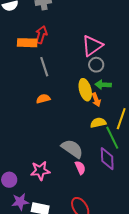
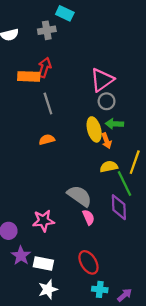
purple star: (20, 202) -> (21, 256), turned -30

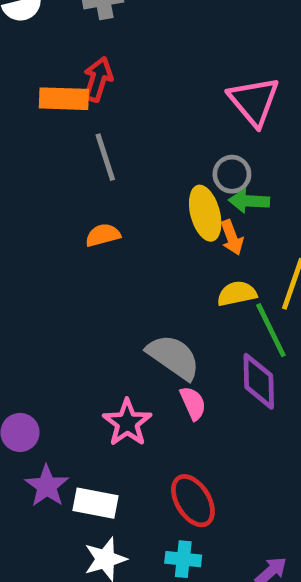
pink triangle: (102, 80) -> (254, 101), moved, turned -35
gray circle: (107, 101) -> (232, 174), moved
pink star: (43, 221) -> (127, 423), moved, turned -30
cyan cross: (100, 289) -> (183, 559), moved

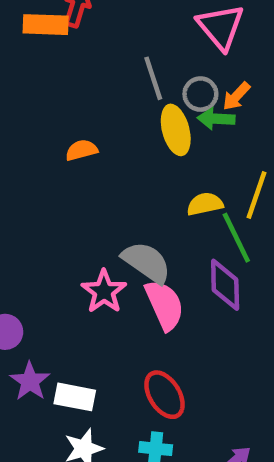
gray line: (105, 157) -> (153, 78), moved
orange arrow: (232, 238) -> (236, 96), moved, turned 64
pink semicircle: (193, 403) -> (165, 305), size x1.6
pink star: (127, 423) -> (104, 291), moved

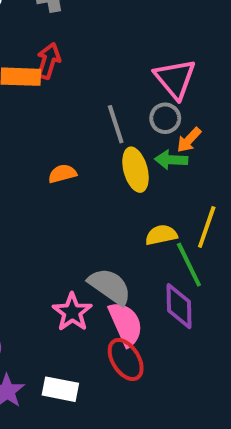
gray circle: (200, 94) -> (165, 118), moved
orange semicircle: (81, 150) -> (62, 174), moved
red ellipse: (165, 395) -> (126, 360), moved
white rectangle: (75, 397) -> (60, 389), moved

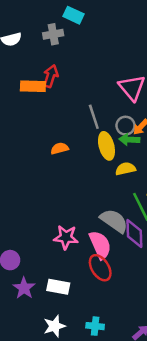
gray circle: (165, 118) -> (126, 126), moved
yellow semicircle: (161, 235) -> (126, 169), moved
gray semicircle: (110, 286) -> (114, 221), moved
pink star: (72, 312) -> (66, 237), turned -30

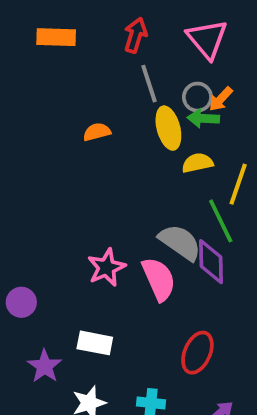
red arrow: (51, 76) -> (136, 35), moved
pink star: (66, 237) -> (106, 267), turned -30
red ellipse: (100, 268) -> (197, 353), moved, turned 56
purple star: (24, 288) -> (45, 366), moved

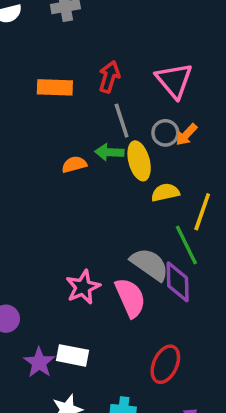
orange rectangle: (56, 37) -> (55, 87), moved
green arrow: (203, 118) -> (109, 152), moved
purple star: (45, 366) -> (39, 362), moved

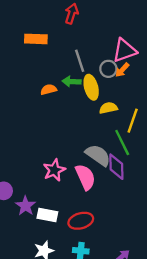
red arrow: (109, 77) -> (72, 14), moved
pink triangle: (174, 80) -> (124, 50), moved, turned 50
purple star: (39, 362) -> (25, 206), moved
red ellipse: (165, 364) -> (81, 221), moved, turned 50

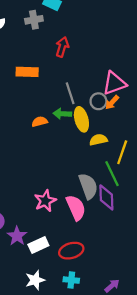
gray semicircle: (98, 155) -> (88, 186), turned 35
white rectangle: (47, 215) -> (38, 245), turned -36

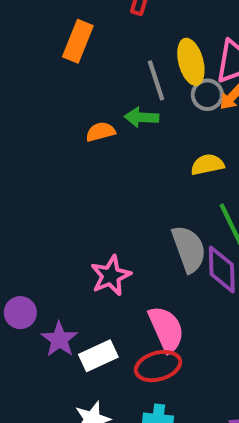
orange rectangle: (27, 72) -> (78, 41), turned -70
yellow ellipse: (81, 119) -> (191, 62), moved
pink semicircle: (76, 208) -> (166, 329), moved

